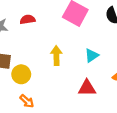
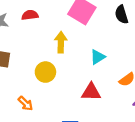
yellow arrow: (56, 56) -> (61, 42), moved
yellow circle: (21, 74) -> (45, 72), moved

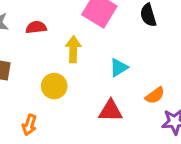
red semicircle: (30, 15) -> (36, 27), moved
orange arrow: (25, 103) -> (29, 125), turned 63

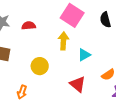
yellow arrow: (73, 49) -> (63, 41), moved
red triangle: (111, 111) -> (78, 84), turned 36

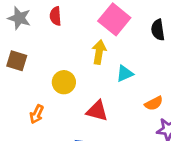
red semicircle: (29, 26) -> (56, 16), moved, turned -96
red triangle: (78, 84) -> (97, 111), moved, turned -30

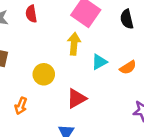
orange semicircle: (154, 103) -> (128, 67), moved
red triangle: (97, 111) -> (77, 98), turned -40

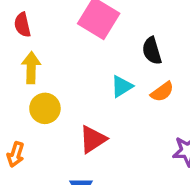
black semicircle: (127, 19) -> (152, 51), moved
yellow arrow: (74, 44) -> (31, 68), moved

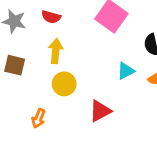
red semicircle: (22, 25) -> (51, 17), turned -66

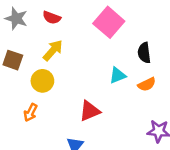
yellow arrow: (56, 51) -> (53, 50), turned 30
yellow circle: (64, 84) -> (42, 81), moved

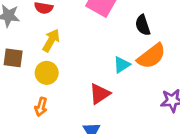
cyan triangle: (117, 75) -> (122, 65), moved
orange semicircle: (147, 84) -> (151, 56), size x1.6

